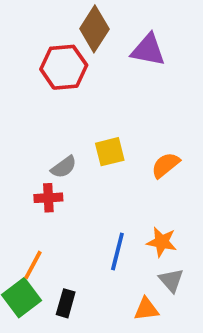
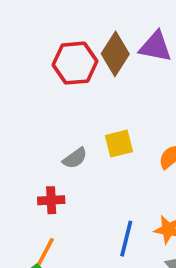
brown diamond: (94, 29) -> (115, 54), moved
red cross: (48, 198) -> (51, 200), moved

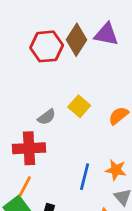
yellow square: (119, 144) -> (79, 106), turned -35
red cross: (51, 200) -> (29, 148), size x1.6

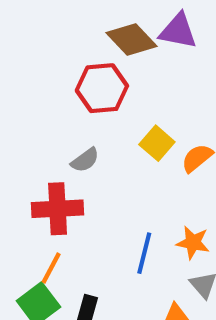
brown diamond: (76, 40) -> (132, 40), turned -76
red hexagon: (47, 46) -> (102, 88), moved
yellow square: (79, 106) -> (157, 143), moved

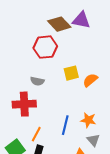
yellow square: (157, 143) -> (71, 73), turned 35
gray semicircle: (85, 160) -> (37, 81), turned 48
orange line: (51, 268) -> (36, 134), moved

